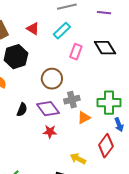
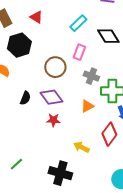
cyan rectangle: (62, 31) -> (78, 23), moved
pink rectangle: (76, 52) -> (79, 52), moved
gray cross: (72, 100) -> (91, 76), moved, turned 35

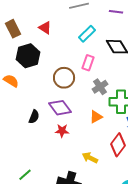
gray cross: (91, 76) -> (100, 87), turned 35
black semicircle: (25, 98) -> (34, 117), moved

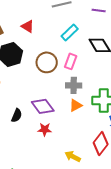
brown circle: (64, 78) -> (47, 62), moved
gray cross: (100, 87) -> (74, 85), moved, turned 35
orange triangle: (96, 117) -> (76, 105), moved

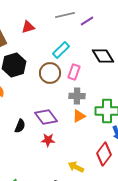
purple line: (99, 10) -> (87, 21), moved, turned -40
red triangle: (28, 26) -> (28, 27), moved, turned -48
cyan rectangle: (70, 32) -> (61, 50), moved

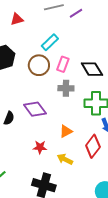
black diamond: (103, 56) -> (92, 69), moved
orange triangle: (79, 116) -> (66, 131), moved
red star: (48, 140) -> (40, 147), moved

